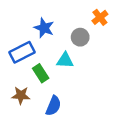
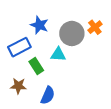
orange cross: (100, 17) -> (95, 27), moved
gray circle: (80, 37) -> (72, 33), size x1.5

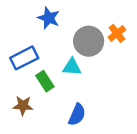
blue star: (39, 25) -> (49, 18), moved
blue semicircle: (48, 95) -> (77, 115), moved

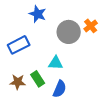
cyan triangle: (72, 67) -> (56, 63), moved
green rectangle: (45, 81) -> (38, 79), moved

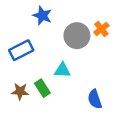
blue semicircle: (60, 89) -> (95, 99), moved, turned 138

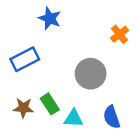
gray circle: (77, 36) -> (91, 74), moved
cyan triangle: (62, 70) -> (73, 118), moved

